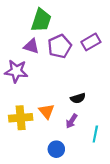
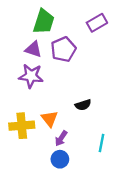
purple rectangle: (91, 42) -> (97, 23), moved
purple star: (16, 71) -> (31, 76), moved
purple arrow: (71, 121) -> (61, 138), moved

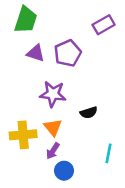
green trapezoid: (44, 22) -> (26, 20), moved
purple star: (31, 76) -> (53, 94), moved
purple arrow: (61, 138) -> (53, 151), moved

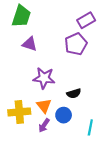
purple pentagon: (68, 53) -> (76, 44), moved
blue circle: (64, 171) -> (64, 115), moved

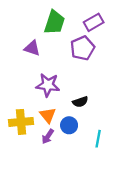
green trapezoid: (21, 16) -> (55, 22), moved

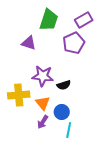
black semicircle: (80, 102) -> (64, 85), moved
yellow cross: (21, 122) -> (19, 95), moved
cyan line: (98, 139) -> (69, 130), moved

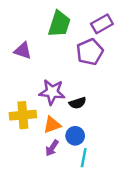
purple triangle: (29, 43) -> (23, 51), moved
orange triangle: (43, 103) -> (52, 125), turned 49

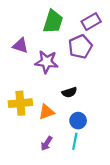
purple star: (52, 92) -> (47, 62), moved
blue circle: (75, 136) -> (78, 121), moved
purple arrow: (52, 148) -> (47, 143), moved

